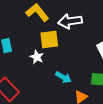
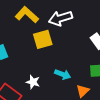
white star: (37, 57) -> (33, 82), moved

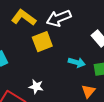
cyan arrow: (63, 74) -> (77, 62), moved

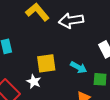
yellow square: (42, 42) -> (46, 63), moved

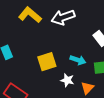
white star: (34, 82) -> (67, 80), moved

